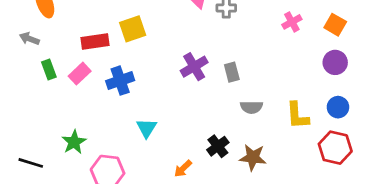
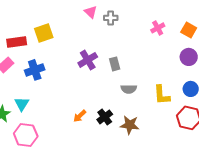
cyan triangle: (147, 128) -> (22, 104), moved
orange arrow: (183, 169) -> (80, 116), moved

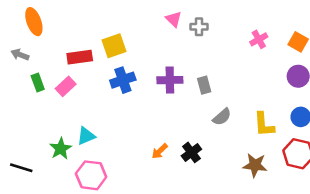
purple cross: (88, 60) -> (170, 80), turned 30
blue cross: (35, 70) -> (123, 80), moved
gray semicircle: (129, 89) -> (222, 117), turned -42
cyan triangle: (22, 104) -> (86, 136), turned 35
brown star: (130, 125) -> (255, 165), moved

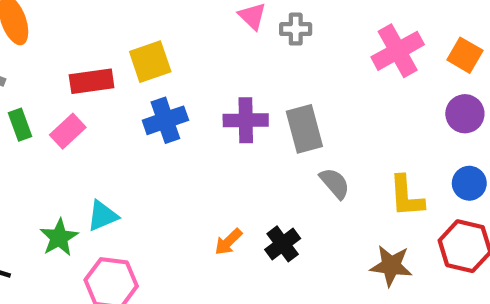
pink cross: (259, 39) -> (398, 51), size x1.6
gray rectangle: (204, 85) -> (304, 129), size x1.5
gray semicircle: (222, 117) -> (335, 183), turned -90

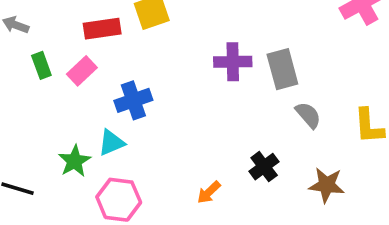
blue cross: (165, 120) -> (133, 100), moved
orange arrow: (228, 242) -> (209, 192), moved
brown star: (391, 266) -> (327, 185), moved

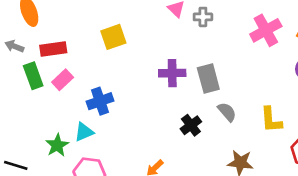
red rectangle: (102, 29) -> (53, 49), moved
green rectangle: (41, 65) -> (33, 76), size x1.4
black cross: (264, 167) -> (191, 125), moved

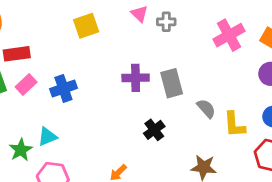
yellow square: (113, 37) -> (86, 26), moved
blue cross: (100, 101) -> (63, 89), moved
gray semicircle: (227, 112) -> (206, 109), moved

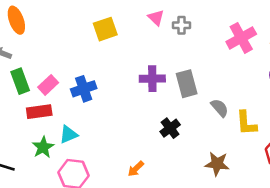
red rectangle: (17, 54) -> (39, 112), moved

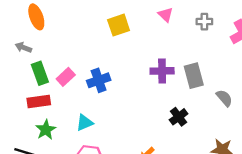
gray cross: (182, 25) -> (204, 22), moved
red rectangle: (39, 112) -> (39, 102), moved
green star: (43, 147) -> (46, 130), moved

